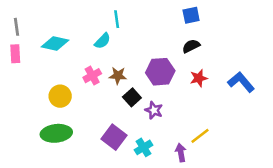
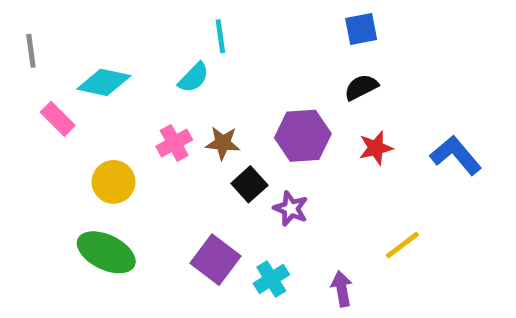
pink rectangle: (15, 54) -> (58, 119), moved, turned -42
green ellipse: (56, 133) -> (106, 252), turned 32
yellow line: (200, 136) -> (402, 245), moved

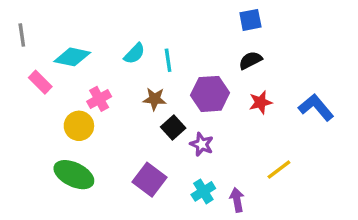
cyan line: (220, 36) -> (168, 60), moved
pink cross: (174, 143) -> (99, 99), moved
cyan cross: (271, 279) -> (203, 191), moved

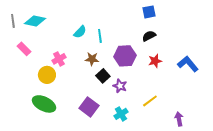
cyan diamond: (72, 57) -> (35, 21), moved
yellow line: (279, 170) -> (150, 101), moved
purple arrow: (237, 200) -> (179, 119), moved

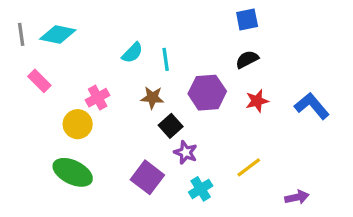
purple star: (120, 86) -> (186, 152), moved
purple arrow: (179, 119) -> (297, 197), turned 88

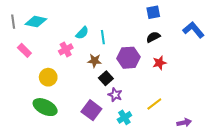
pink cross: (98, 98) -> (66, 49), moved
blue L-shape: (312, 106) -> (193, 30), moved

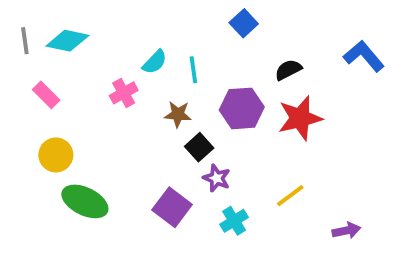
blue square: (153, 12) -> (244, 23), moved, turned -32
red star: (159, 63) -> (300, 118), size x1.6
yellow circle: (48, 77) -> (56, 155), moved

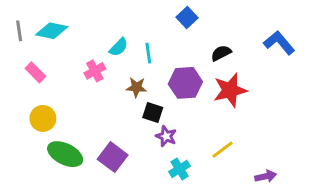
black square: (199, 147) -> (153, 112), turned -30
purple square: (172, 207) -> (113, 157), moved

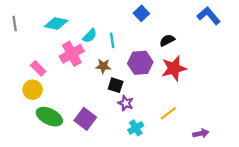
cyan diamond: (52, 31) -> (56, 23), moved
blue L-shape: (279, 43) -> (209, 16), moved
pink cross: (95, 71) -> (72, 54), size x1.5
pink rectangle: (35, 72) -> (38, 68), moved

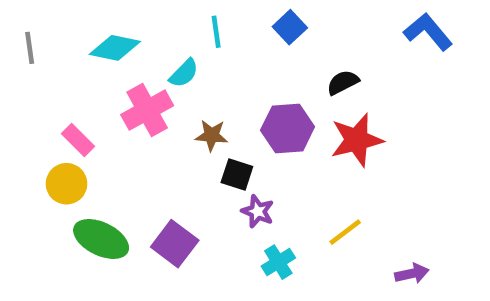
cyan line: (112, 40) -> (216, 32), moved

